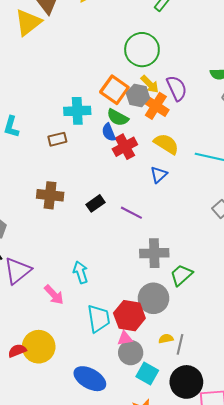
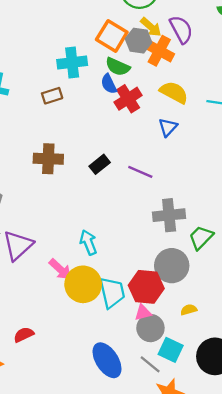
gray line: (180, 344) -> (150, 364), moved, turned -60
yellow circle: (39, 347) -> (83, 284), moved
blue ellipse: (90, 379) -> (107, 360), turned 32

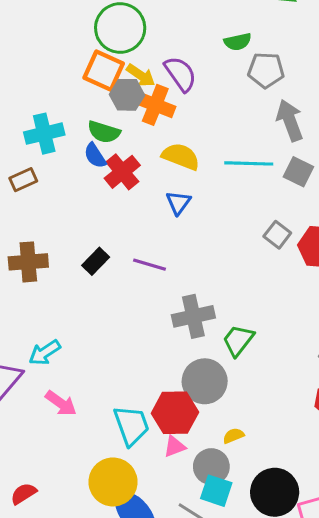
orange square: (112, 36) -> (104, 71), moved
cyan arrow: (88, 242) -> (45, 353), moved, turned -95
yellow circle: (83, 284) -> (113, 482), moved
gray circle: (150, 328) -> (211, 467), moved

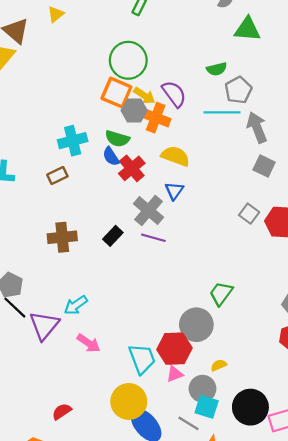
gray pentagon: (266, 70) -> (238, 90), turned -30
cyan line: (249, 163) -> (222, 112), moved
gray cross: (193, 316) -> (148, 211), moved, turned -36

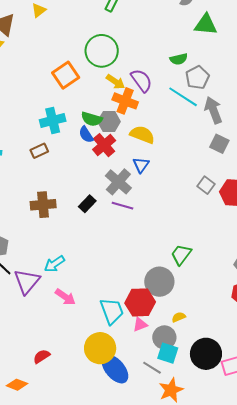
orange square: (116, 93) -> (66, 75), moved, turned 32
gray hexagon: (134, 110) -> (109, 121), moved
cyan line: (222, 112) -> (183, 97), turned 32

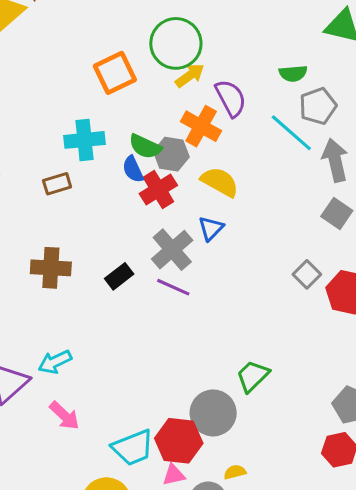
yellow arrow: (115, 82) -> (190, 75), moved, turned -78
cyan trapezoid: (112, 311) -> (133, 448), turned 80

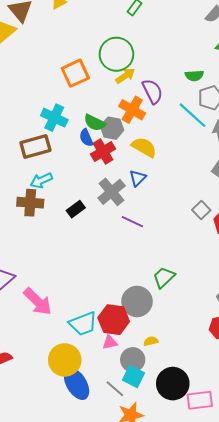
cyan cross: (85, 140) -> (54, 118), turned 30
brown rectangle: (57, 184) -> (35, 147), size x1.6
purple line: (173, 287) -> (132, 222), moved
cyan arrow: (55, 362) -> (41, 180), moved
pink arrow: (64, 416) -> (38, 301), size x1.4

